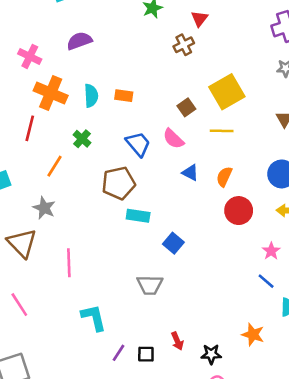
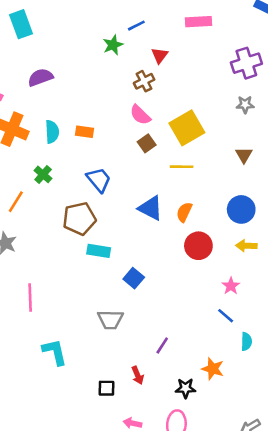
pink semicircle: (173, 139) -> (140, 115), moved
blue triangle: (190, 173) -> (151, 208), size x1.5
purple line: (119, 353) -> (162, 345), moved
black star: (211, 354) -> (186, 388), moved

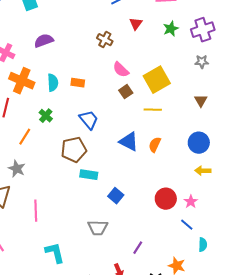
green star: (113, 45) -> (171, 29), moved
brown cross: (144, 81) -> (105, 40), moved, turned -35
red circle: (198, 246) -> (166, 199), moved

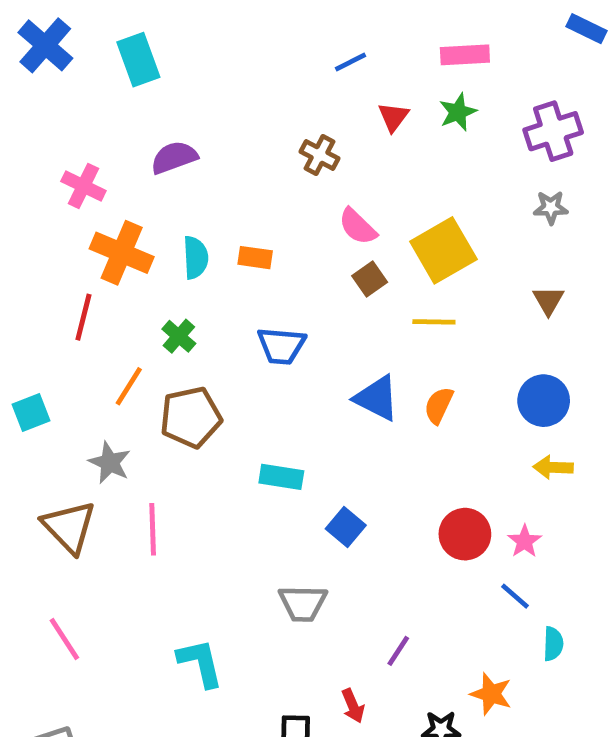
green star: (171, 29) -> (458, 112), moved
blue trapezoid: (89, 120) -> (281, 346), turned 135
brown pentagon: (74, 150) -> (191, 417), moved
pink line: (36, 211) -> (153, 529), moved

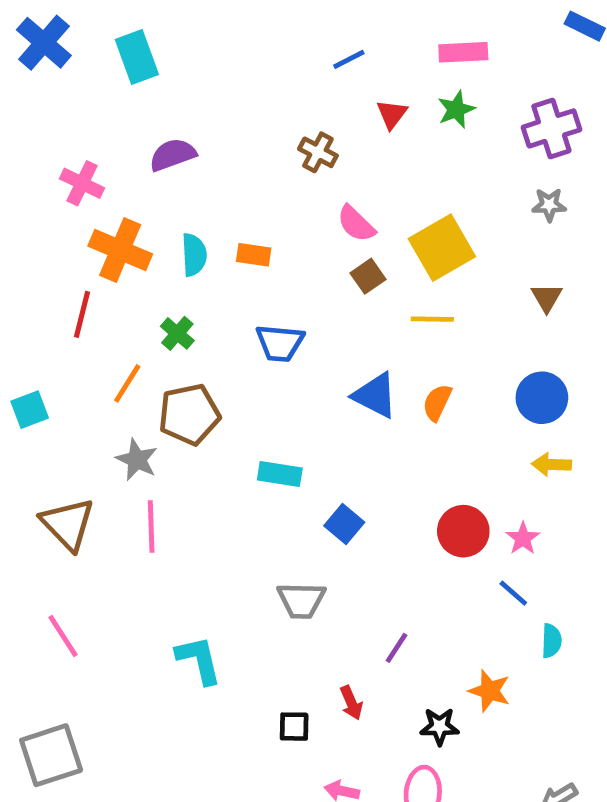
gray star: (110, 463) -> (137, 460), moved

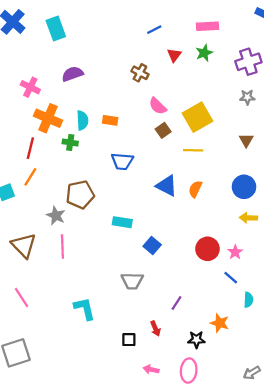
green cross: (177, 333) -> (70, 143), moved, turned -32
orange line: (127, 383) -> (30, 177), moved

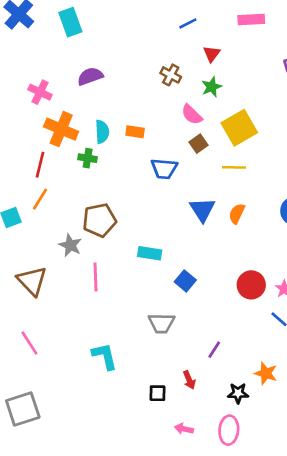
green star: (204, 53) -> (212, 87), moved
blue trapezoid: (122, 161) -> (164, 169), moved
blue triangle: (167, 186) -> (202, 210), turned 30
pink line: (62, 247) -> (95, 277), moved

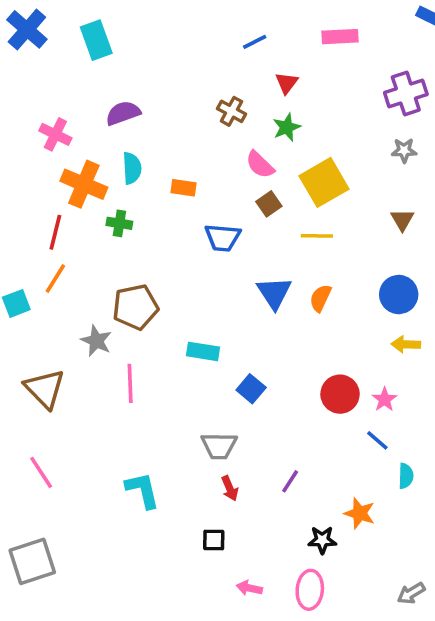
cyan semicircle: (102, 132) -> (132, 168), moved
red arrow: (189, 380) -> (230, 488), moved

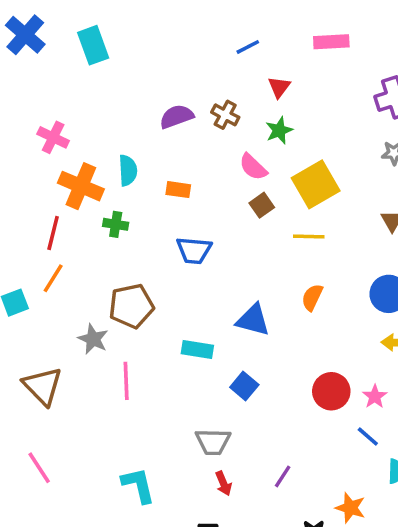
purple semicircle: (123, 113) -> (177, 117), moved
blue trapezoid: (223, 238) -> (194, 250), moved
blue triangle: (274, 293) -> (253, 320), moved, turned -42

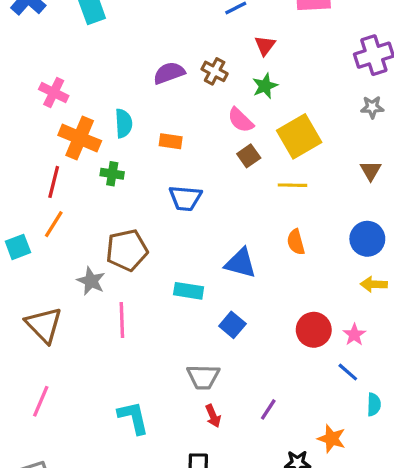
orange semicircle: (312, 297) -> (296, 242), turned -40
pink line: (39, 468) -> (41, 401), turned 56

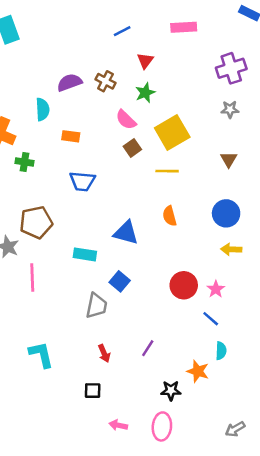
cyan semicircle: (124, 123) -> (43, 109), moved
gray trapezoid: (203, 377) -> (96, 306), moved, turned -80
cyan semicircle: (374, 405) -> (221, 351), moved

